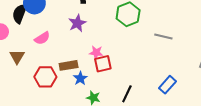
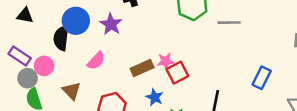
purple star: (77, 23) -> (111, 24), moved
gray line: (163, 37) -> (229, 23), moved
brown rectangle: (69, 65) -> (142, 68), moved

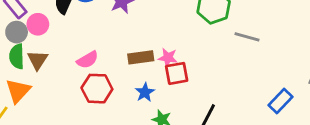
pink semicircle: (96, 61) -> (88, 60), moved
blue rectangle: (262, 78) -> (280, 101), moved
brown triangle: (72, 91) -> (38, 60), moved

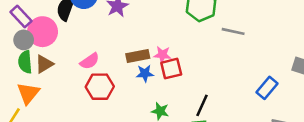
pink circle: (38, 24) -> (43, 32), size x1.5
brown triangle: (38, 60) -> (44, 64), turned 30
blue star: (145, 92) -> (145, 73), moved, turned 30

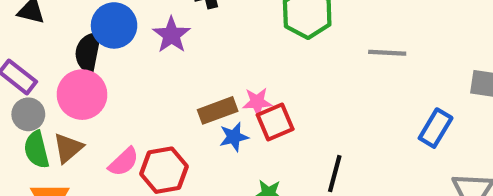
gray line: (233, 31) -> (387, 53), moved
pink circle: (43, 32) -> (82, 95), moved
pink semicircle: (90, 61) -> (124, 162), moved

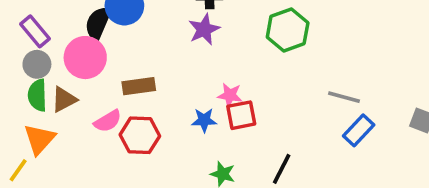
purple star: (171, 35) -> (204, 29), moved
gray line: (387, 53) -> (344, 97), moved
brown rectangle: (218, 110) -> (139, 86), moved
blue rectangle: (436, 128) -> (359, 130), moved

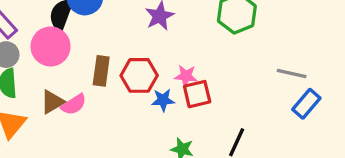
brown rectangle: (139, 86) -> (101, 71), turned -72
brown triangle: (64, 100) -> (52, 102), moved
red hexagon: (140, 135) -> (139, 75), moved

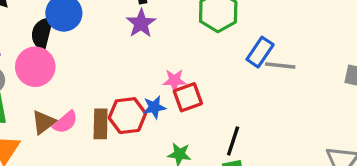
brown rectangle: (101, 71) -> (101, 124), moved
red hexagon: (139, 75) -> (127, 116), moved
blue rectangle: (306, 104) -> (260, 52), moved

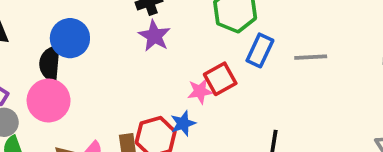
blue rectangle: (260, 52) -> (260, 50), moved
red square: (188, 97) -> (220, 79), moved

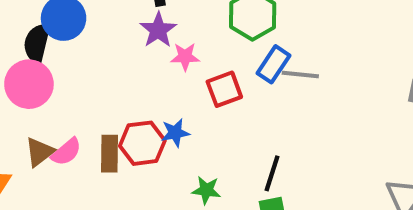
gray line: (311, 57) -> (300, 74), moved
pink star: (200, 91) -> (185, 57), moved

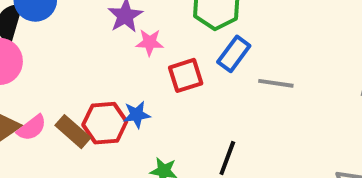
gray line: (300, 74) -> (276, 83), moved
brown rectangle: (109, 154) -> (73, 132), turned -52

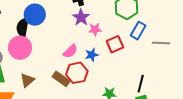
blue star: (137, 115) -> (92, 55), moved
pink semicircle: (32, 128) -> (70, 51), moved

